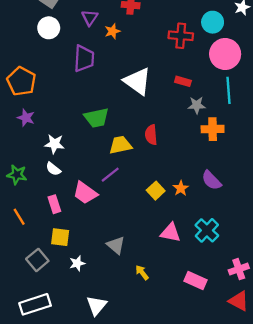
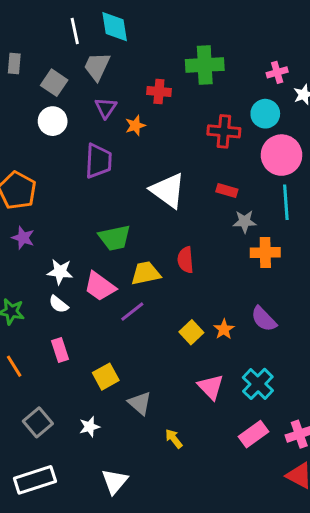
pink trapezoid: (85, 193) -> (100, 286), moved
pink triangle: (170, 233) -> (211, 387), turned 35
yellow square: (60, 237) -> (106, 377), moved, turned -36
pink rectangle: (196, 280) -> (253, 434), moved, turned -60

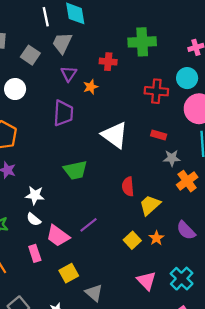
white circle: (53, 121) -> (15, 89), moved
orange cross: (265, 253) -> (187, 181), turned -35
yellow trapezoid: (146, 273) -> (150, 205), moved, turned -30
pink trapezoid: (100, 286) -> (58, 236), moved

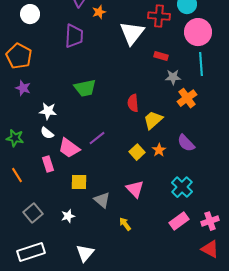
white triangle: (115, 135) -> (132, 33), moved, turned 32
yellow square: (69, 273) -> (79, 182), turned 30
pink triangle: (147, 281) -> (135, 189), moved

